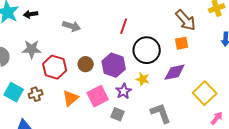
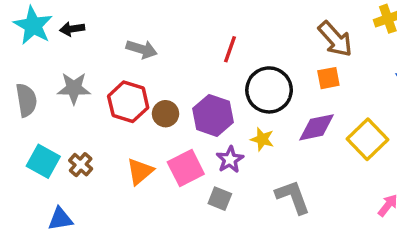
red hexagon: (55, 67) -> (128, 102), moved
yellow square: (205, 93) -> (367, 139), moved
brown cross: (36, 94) -> (81, 165), turned -32

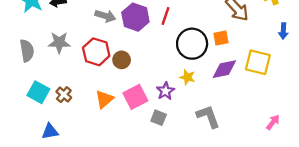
orange square: (328, 78) -> (221, 38), moved
purple hexagon: (213, 115) -> (135, 17), moved
yellow square: (367, 139) -> (258, 62), moved, turned -32

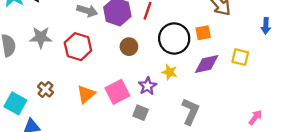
brown circle: (122, 60) -> (129, 47), moved
yellow square: (258, 62) -> (240, 57), size x0.7
cyan square: (38, 92) -> (15, 103), moved
gray L-shape: (208, 116) -> (190, 112), turned 44

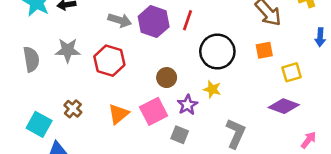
orange square: (203, 33) -> (264, 50), moved
brown circle: (129, 47) -> (167, 78), moved
yellow square: (240, 57) -> (292, 72), turned -30
purple diamond: (207, 64) -> (284, 106), moved, turned 32

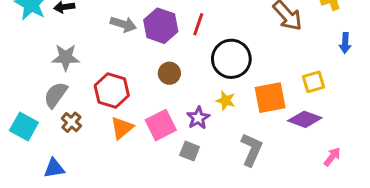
orange square: (264, 50) -> (270, 98), moved, size x1.6
gray semicircle: (31, 59) -> (56, 95), moved, turned -135
red hexagon: (109, 61) -> (112, 90), moved
brown circle: (167, 78) -> (169, 73), moved
cyan square: (39, 124) -> (24, 127), moved

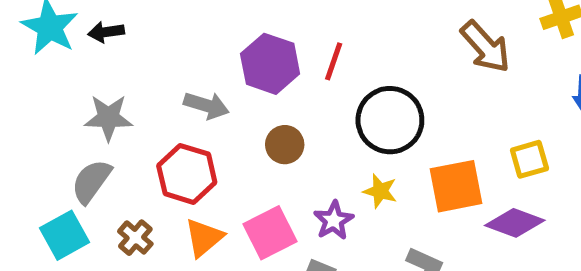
gray arrow: (123, 24) -> (206, 105), moved
brown cross: (71, 122) -> (135, 238), moved
cyan square: (24, 127) -> (64, 235), moved, turned 32

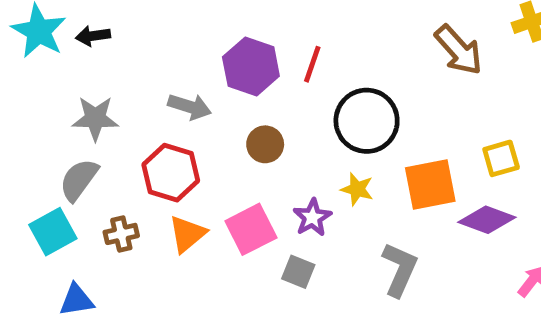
brown cross: (135, 238) -> (121, 234), turned 36

